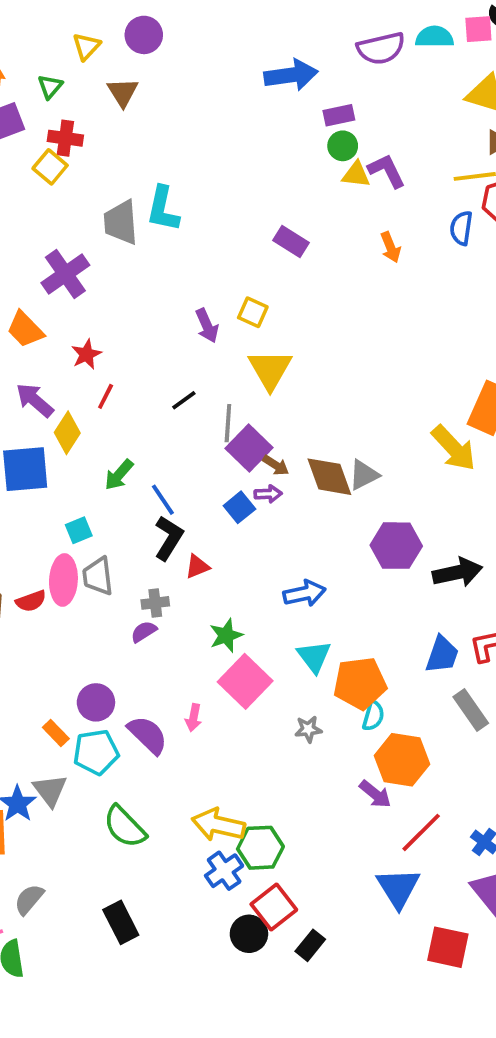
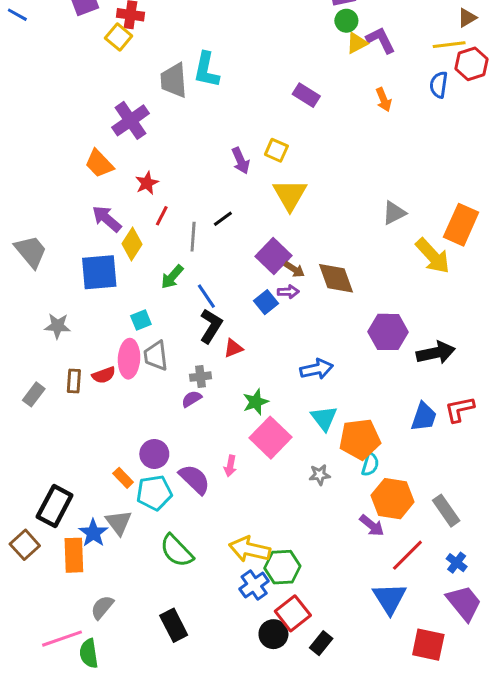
yellow triangle: (356, 175) -> (357, 43), turned -35
gray line: (228, 423) -> (193, 237), moved
gray triangle: (364, 475) -> (394, 213), moved
gray rectangle: (471, 710) -> (446, 511), moved

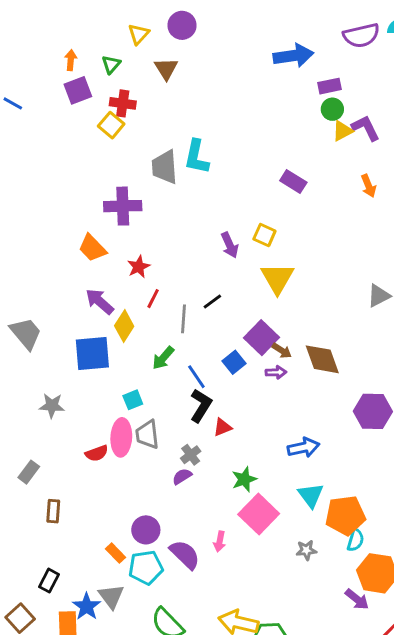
purple cross: (131, 120) -> (123, 206), turned 33
blue square: (266, 302) -> (234, 362), moved
gray cross: (200, 377) -> (191, 455), turned -30
brown rectangle: (74, 381) -> (53, 511), moved
black rectangle: (55, 506) -> (49, 581), size x0.6

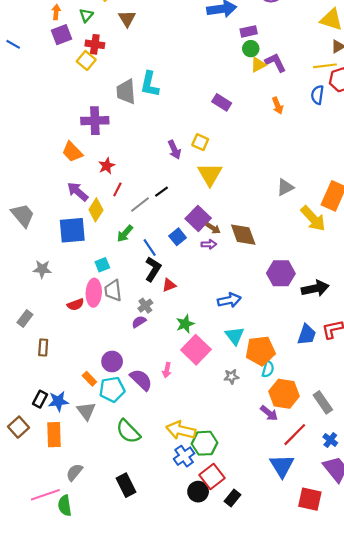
gray line: (183, 319) -> (140, 205), turned 48
blue star: (87, 607) -> (58, 401), moved, turned 30

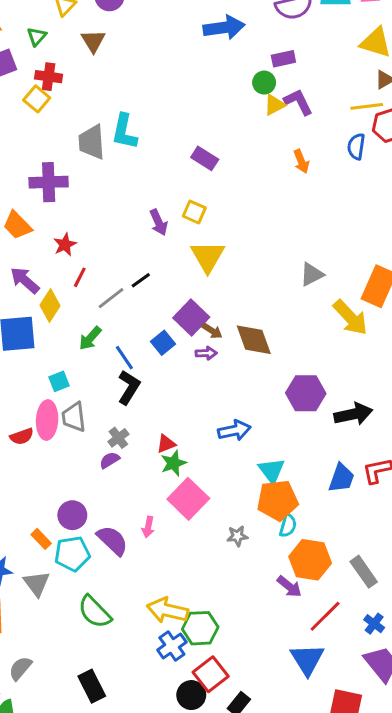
purple rectangle: (249, 31) -> (283, 59), moved
purple rectangle: (222, 102) -> (205, 158), moved
red triangle: (169, 285) -> (166, 444), moved
cyan triangle: (235, 336) -> (272, 471), moved

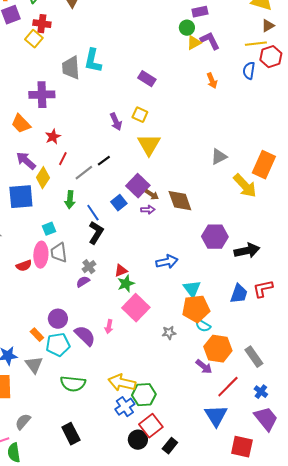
green arrow: (90, 338) -> (70, 200), turned -36
cyan semicircle: (288, 526) -> (203, 326), turned 105
green semicircle: (95, 612) -> (73, 384), turned -40

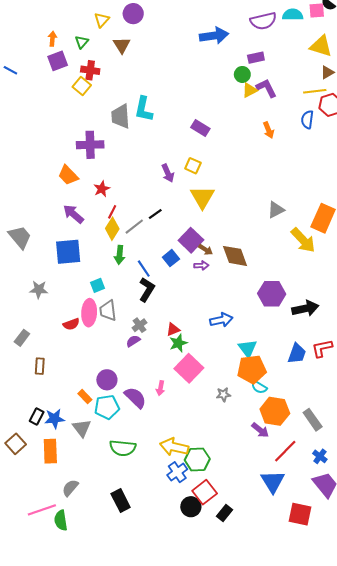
yellow diamond: (43, 178) -> (112, 229), moved

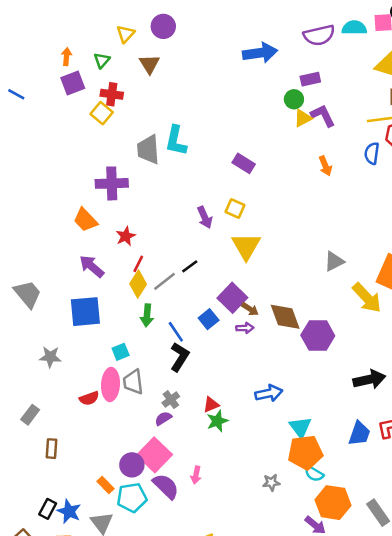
purple hexagon: (272, 294) -> (318, 335), moved
pink square: (189, 368) -> (154, 455), moved
blue star: (54, 419) -> (69, 511), turned 30

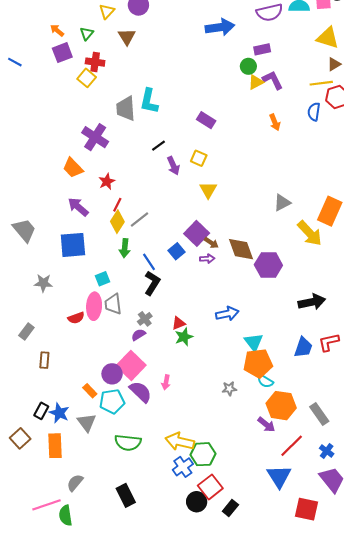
orange arrow: (67, 57) -> (57, 30), turned -56
purple cross: (112, 183) -> (95, 137), turned 35
yellow triangle: (246, 246) -> (208, 190), size x0.7
black line: (190, 266) -> (159, 146), moved

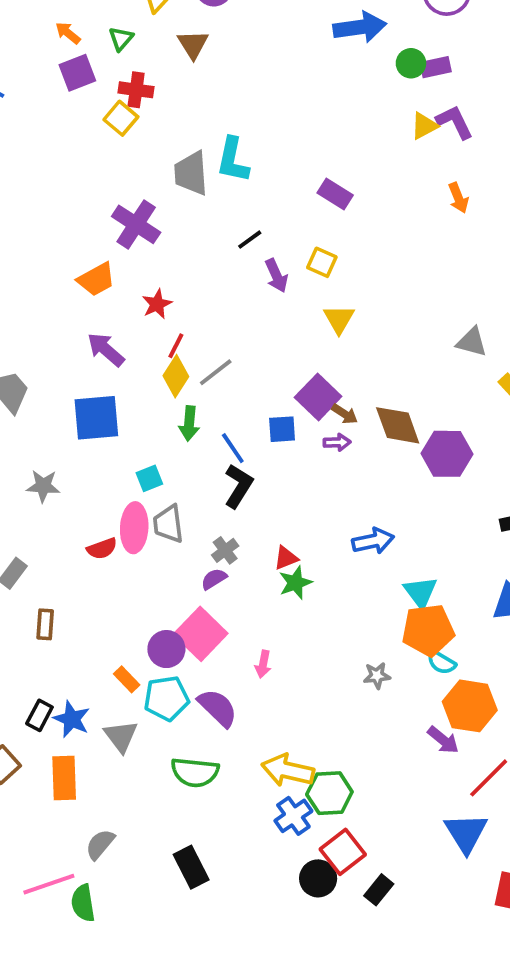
green circle: (248, 66) -> (411, 63), moved
orange trapezoid: (73, 168) -> (96, 279), turned -75
gray triangle: (282, 203) -> (472, 342), turned 42
blue square: (177, 251) -> (282, 429), turned 35
purple semicircle: (141, 392) -> (218, 708), moved

